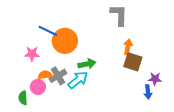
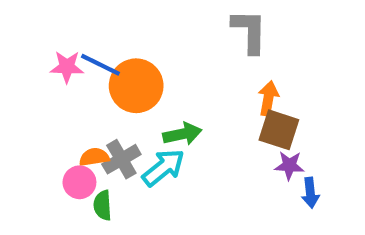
pink star: (32, 54) -> (67, 67), moved
purple star: (155, 79) -> (289, 165), moved
green semicircle: (23, 98) -> (103, 205), moved

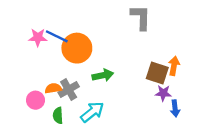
orange arrow: (268, 98) -> (174, 66), moved
cyan arrow: (163, 168) -> (92, 112), moved
pink circle: (79, 182) -> (35, 100), moved

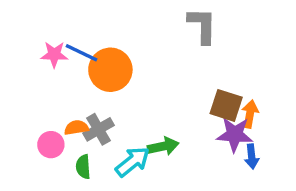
orange arrow: (174, 66) -> (250, 114), moved
green arrow: (103, 75) -> (163, 146), moved
purple star: (163, 93) -> (235, 134), size x1.5

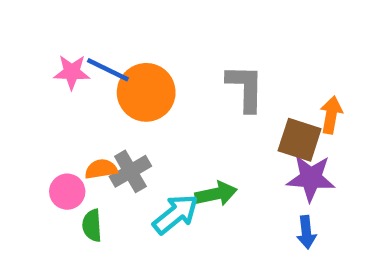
gray L-shape: (202, 26) -> (245, 88), moved
orange arrow: (250, 114) -> (331, 115), moved
blue arrow: (252, 157) -> (306, 232), moved
green semicircle: (83, 167) -> (92, 225), moved

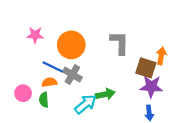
blue line: (108, 70) -> (53, 67), moved
gray cross: (130, 171) -> (72, 75), moved, turned -30
pink circle: (67, 192) -> (23, 93), moved
green semicircle: (92, 225) -> (44, 100), moved

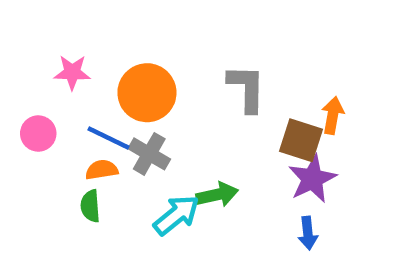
purple star: (151, 87) -> (312, 179), turned -30
pink circle: (23, 93) -> (38, 134), moved

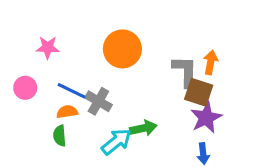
gray L-shape: (247, 88) -> (185, 71), moved
orange circle: (147, 93) -> (122, 49), moved
orange arrow: (333, 115) -> (211, 62), moved

